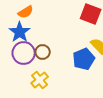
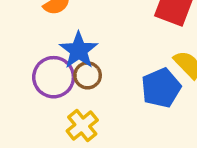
blue star: (20, 32) -> (79, 50), moved

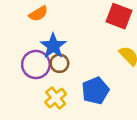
blue pentagon: (161, 88) -> (95, 91), moved

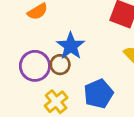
blue star: (53, 46) -> (71, 46), moved

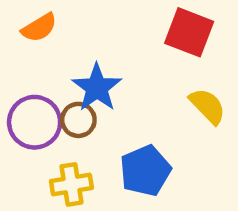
yellow cross: (56, 102) -> (71, 184), turned 30

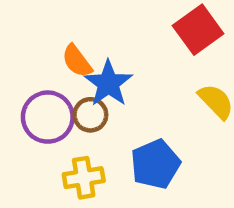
orange semicircle: (39, 28) -> (77, 61), moved, turned 84
red square: (189, 32) -> (198, 30), turned 33

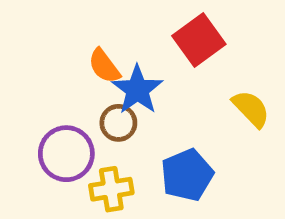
red square: (198, 30) -> (199, 40), moved
purple circle: (48, 117) -> (66, 154), moved

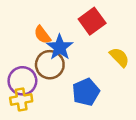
brown circle: (118, 123) -> (50, 65), size x1.5
yellow cross: (111, 189) -> (21, 99), moved

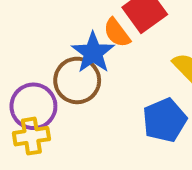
orange semicircle: (42, 35) -> (117, 33), moved
blue pentagon: (86, 92) -> (165, 120), moved

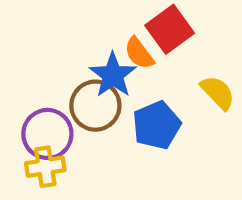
blue pentagon: (165, 120) -> (157, 125), moved

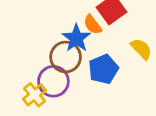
purple circle: (47, 134) -> (53, 81), moved
yellow cross: (45, 167) -> (35, 95), turned -30

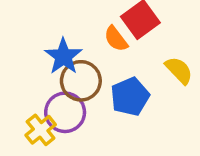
blue star: (76, 38) -> (63, 56), moved

